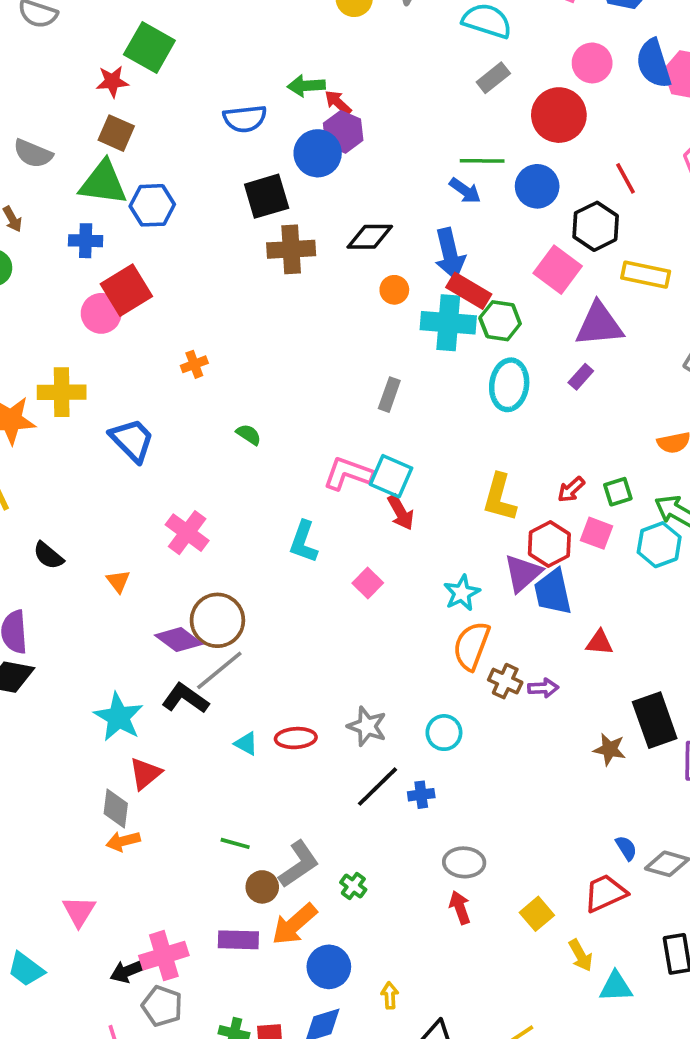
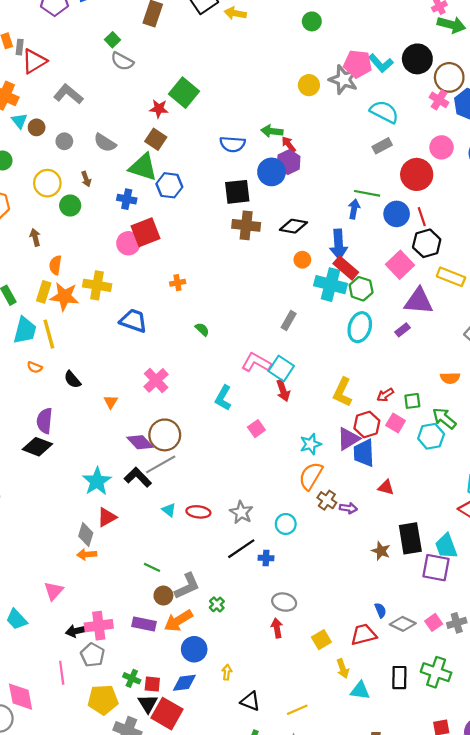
red line: (626, 178) -> (422, 217), moved
blue arrow: (465, 191) -> (354, 209), turned -126
blue trapezoid: (132, 440) -> (133, 321), turned -36

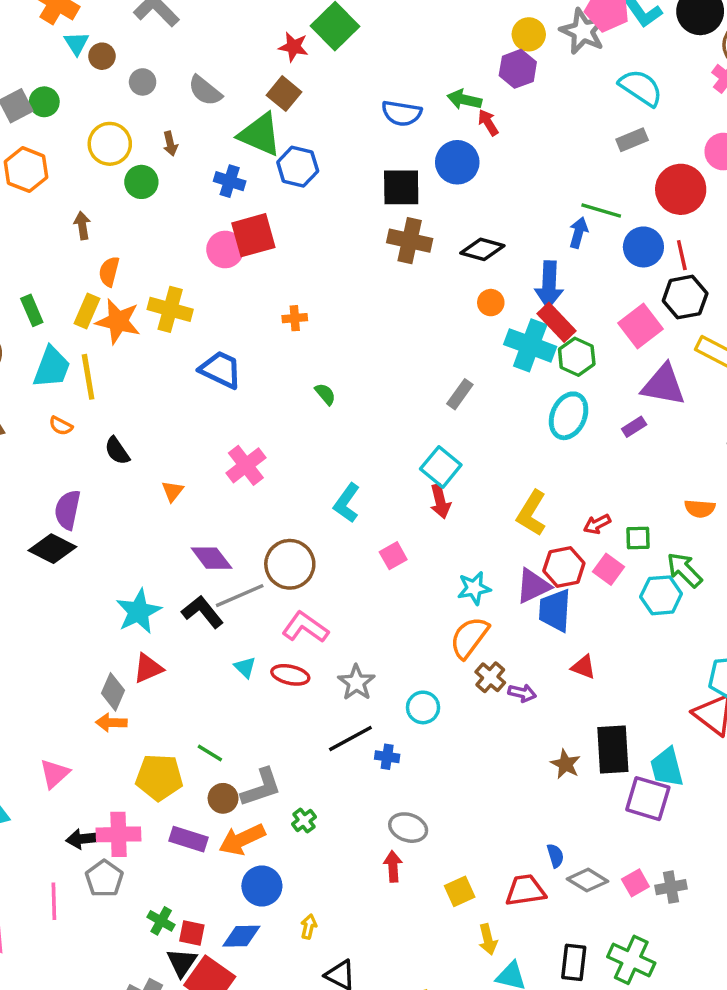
purple hexagon: (289, 162) -> (518, 69), moved
pink L-shape: (256, 363) -> (305, 627), moved
brown circle: (165, 435) -> (290, 564), moved
yellow pentagon: (103, 700) -> (159, 777), moved

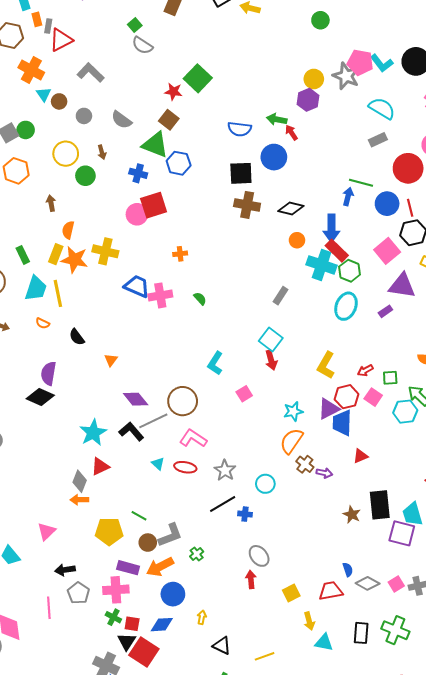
pink cross: (246, 465) -> (160, 295), moved, turned 30
red triangle: (583, 667) -> (360, 456), turned -42
gray ellipse: (408, 828) -> (259, 556), turned 35
pink cross: (119, 834) -> (116, 590), moved

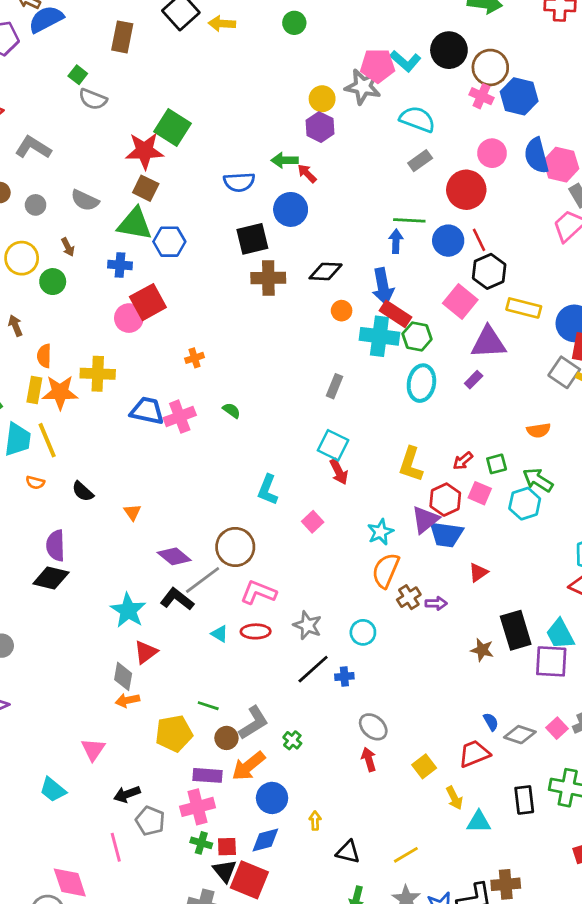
green circle: (320, 20) -> (294, 23), moved
red star: (173, 92) -> (145, 151), size x1.6
blue trapezoid: (342, 423) -> (446, 534), turned -72
brown cross: (305, 464) -> (409, 597), turned 30

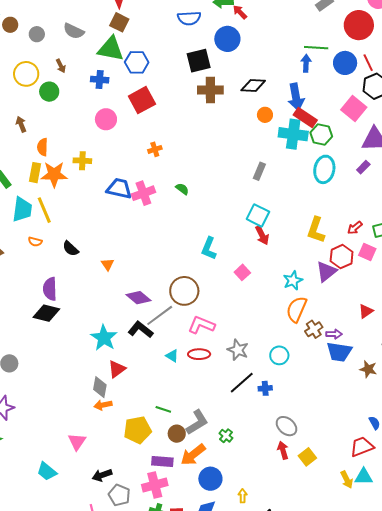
red square: (148, 302) -> (142, 100), moved
yellow cross: (98, 374) -> (82, 161), size x0.7
blue trapezoid: (446, 534) -> (339, 352), moved
yellow square: (424, 766) -> (307, 457), moved
cyan triangle: (479, 822) -> (364, 477), moved

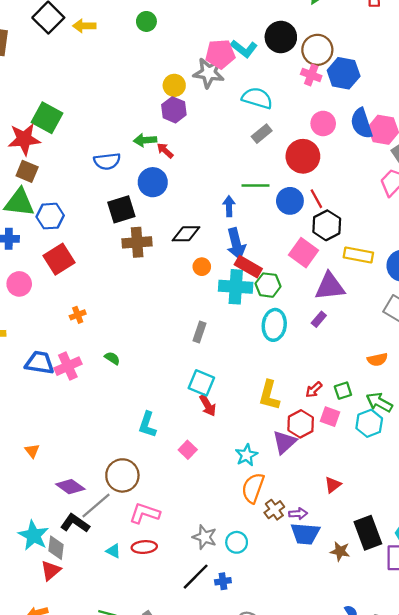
blue arrow: (306, 63) -> (229, 206), moved
gray star: (238, 350) -> (205, 537), moved
gray diamond: (100, 387) -> (56, 548), moved

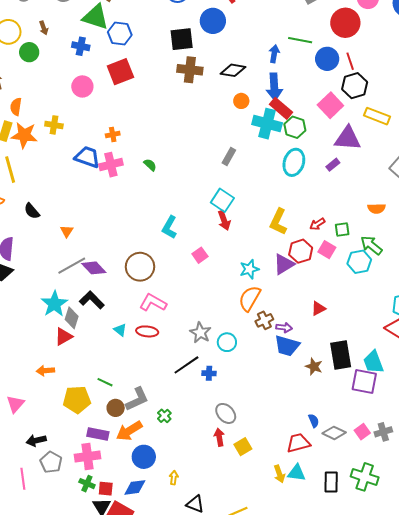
orange cross: (78, 315) -> (113, 134), moved
gray line: (96, 505) -> (72, 266), moved

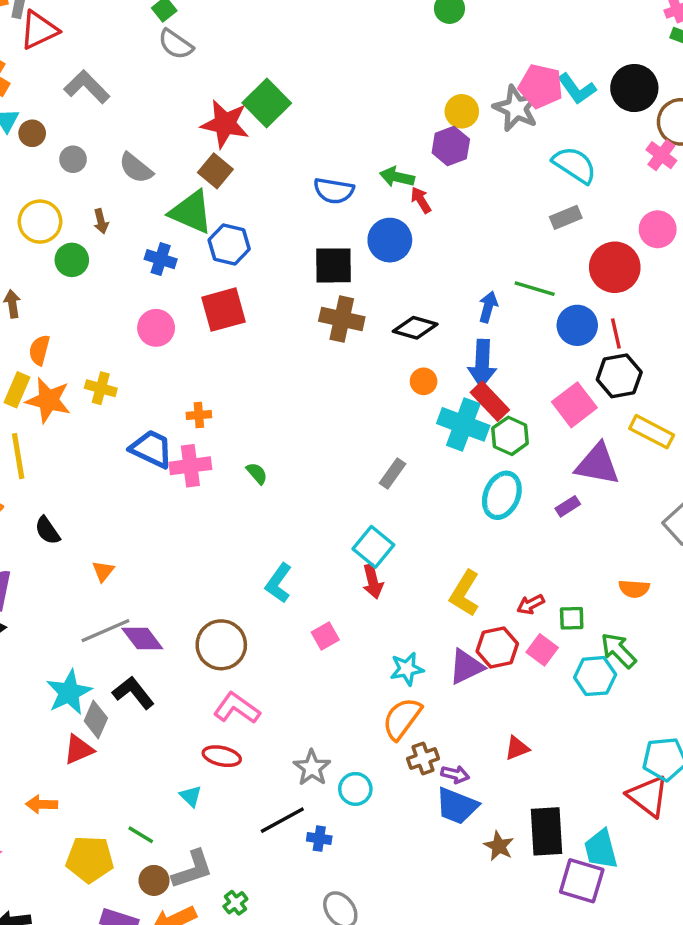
cyan triangle: (120, 330) -> (191, 796), moved

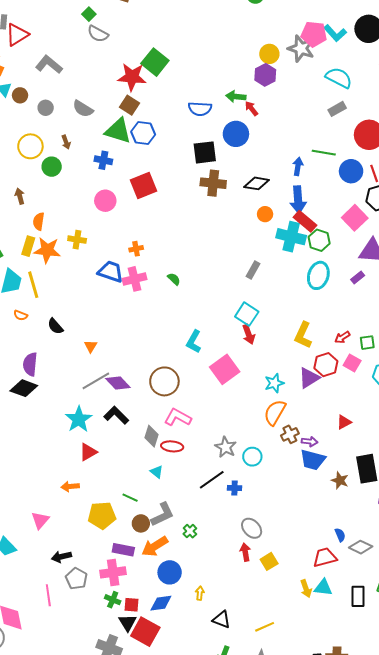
blue hexagon: (229, 244) -> (143, 133), moved
pink square: (325, 636) -> (225, 369), size x1.8
gray diamond: (96, 719) -> (151, 436), moved

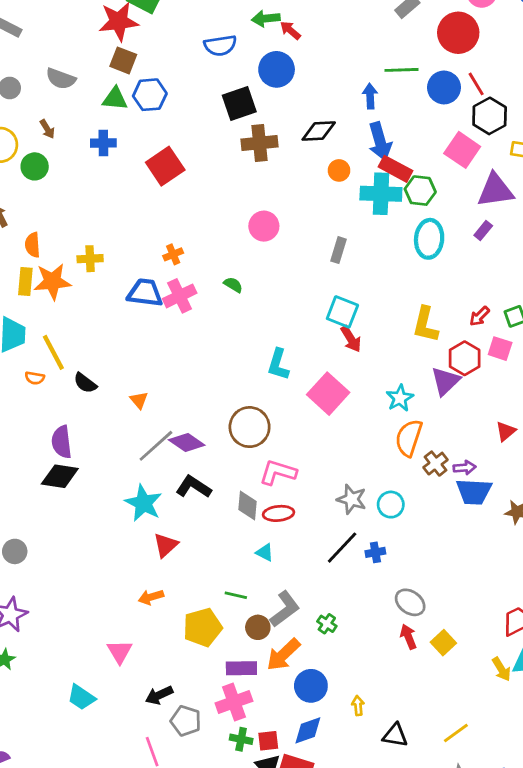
green triangle: (118, 131) -> (115, 99), size x0.7
pink circle: (105, 201) -> (264, 226), moved
yellow line: (33, 285) -> (53, 352), moved

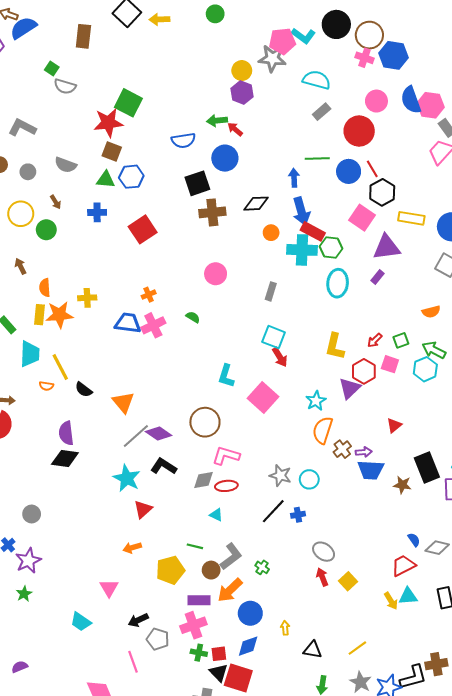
orange triangle: (139, 400) -> (123, 402), size x1.6
gray diamond: (247, 505) -> (203, 480), turned 75

